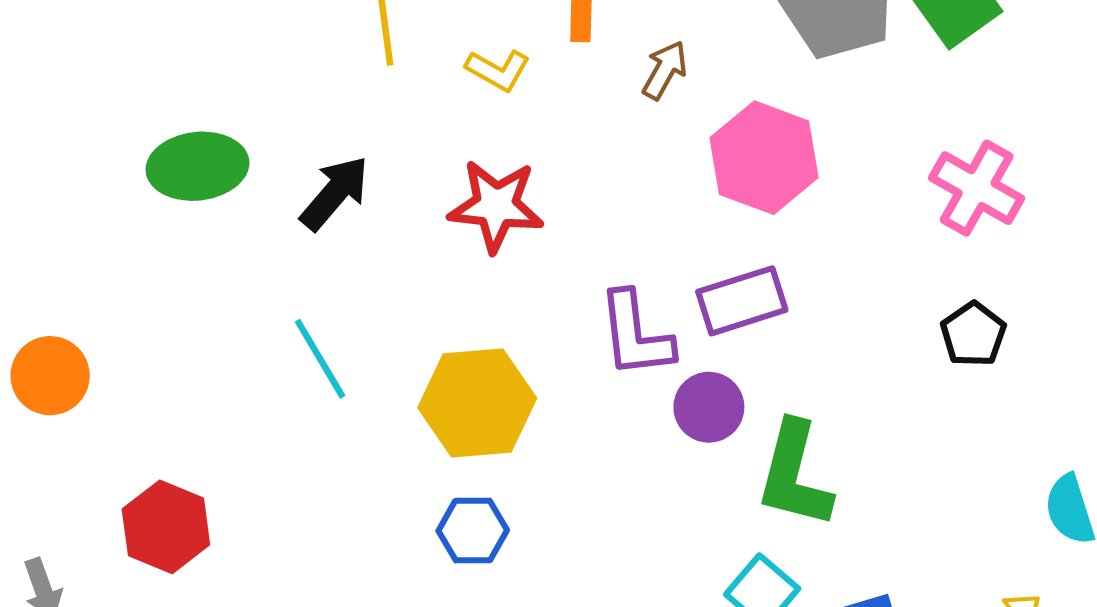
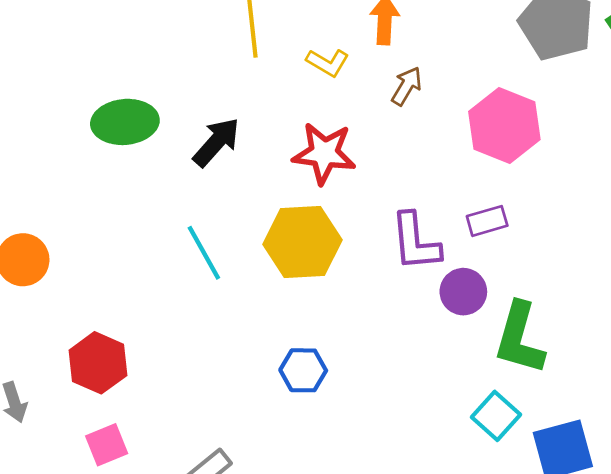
brown arrow: (665, 70) -> (407, 86), moved
purple rectangle: (742, 301) -> (487, 221), size x0.7
yellow hexagon: (477, 403) -> (302, 242), moved

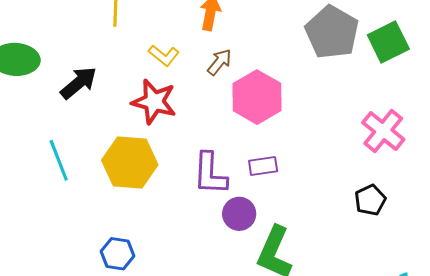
yellow L-shape: (328, 63) -> (164, 55), moved
pink hexagon: (504, 126) -> (257, 97), moved

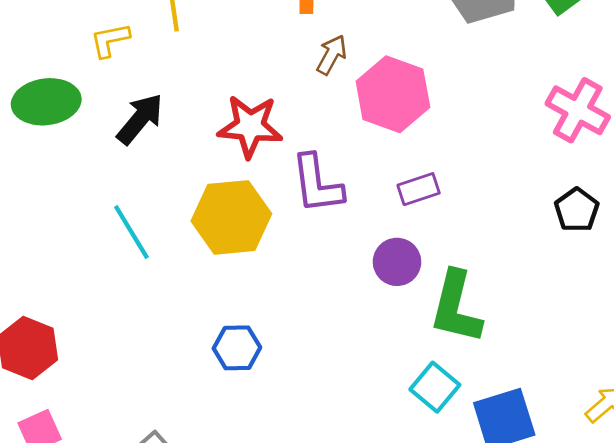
yellow L-shape: (164, 55) -> (110, 40), moved, turned 140
purple L-shape: (210, 174) -> (317, 184), moved

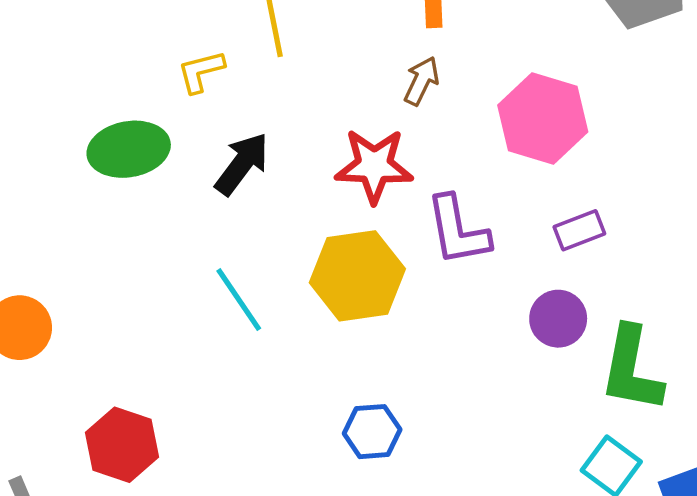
brown arrow: (332, 55) -> (421, 81), moved

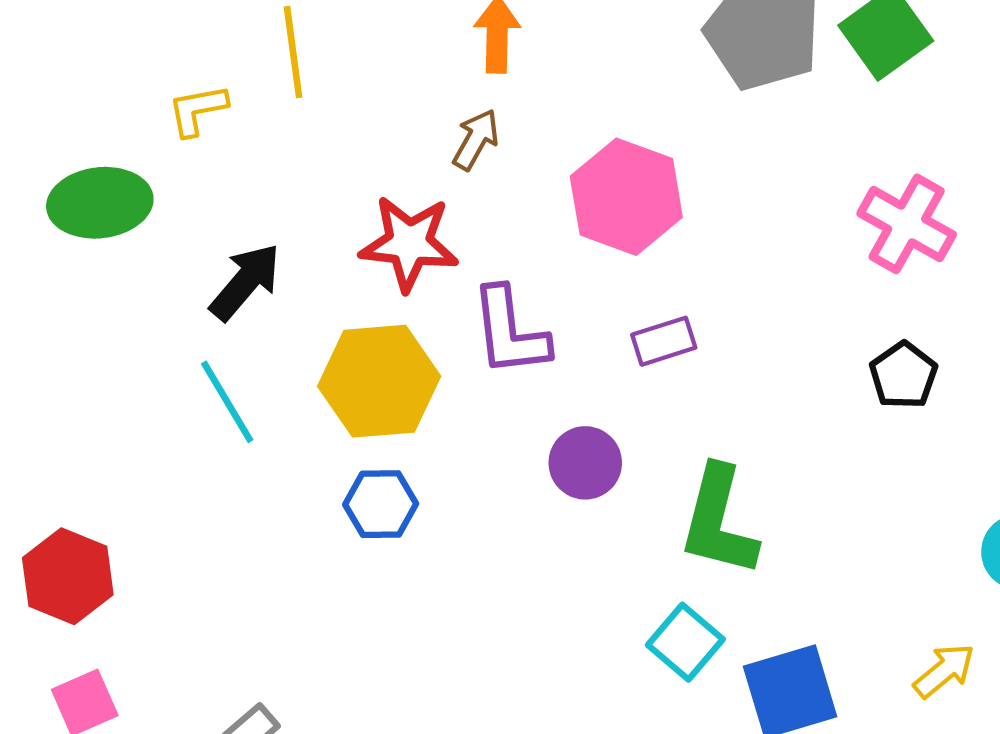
black arrow: (242, 164) -> (245, 282), moved
purple circle: (558, 319) -> (585, 463), moved
blue hexagon: (372, 432) -> (381, 504), moved

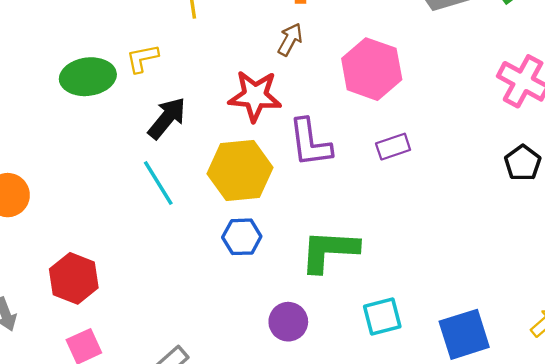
yellow L-shape: (197, 110) -> (142, 58), moved
purple circle: (585, 463) -> (288, 322), moved
green L-shape: (719, 521) -> (329, 251), moved, turned 80
cyan square: (685, 642) -> (382, 316), moved, turned 36

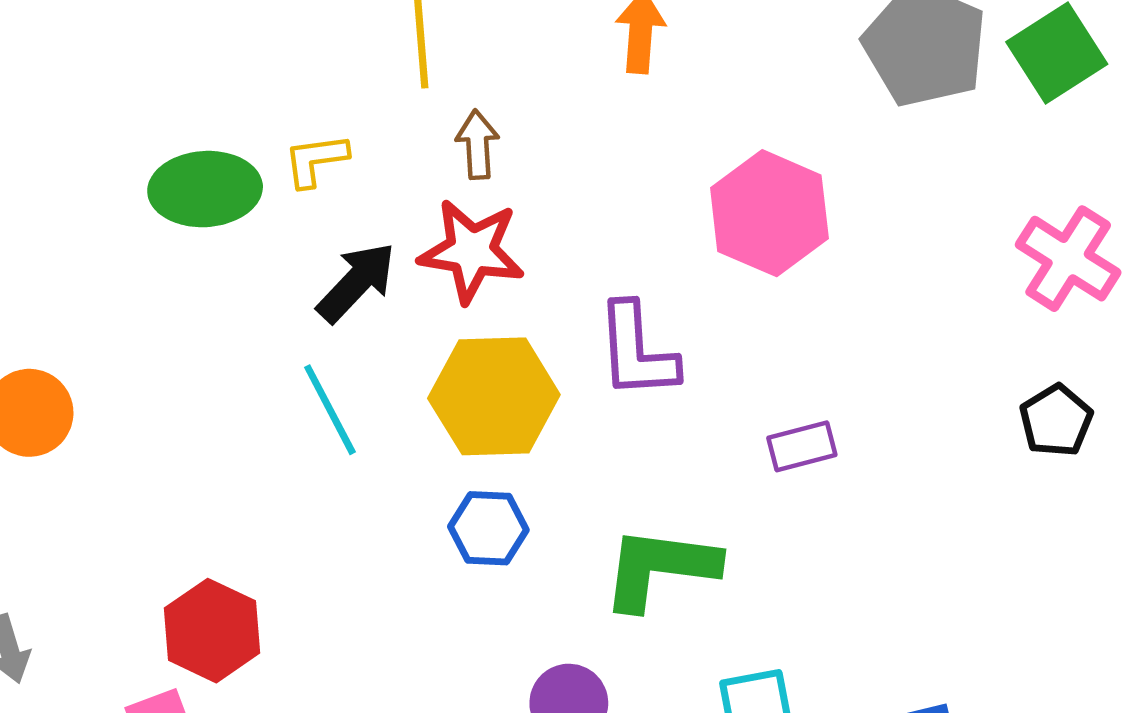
brown arrow: (290, 39) -> (477, 145), moved, turned -36
red star: (255, 96) -> (472, 251), moved
purple rectangle: (393, 147) -> (802, 446), moved
red hexagon: (74, 278) -> (212, 631), moved

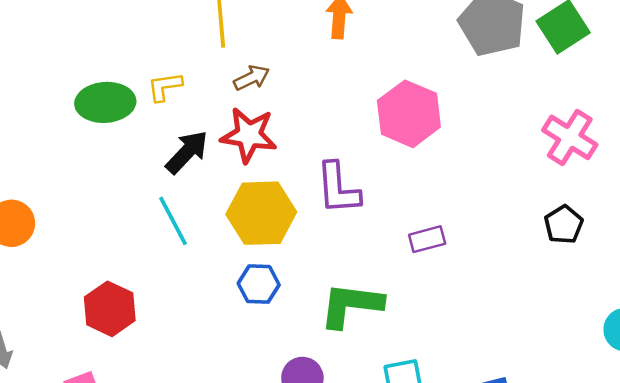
brown arrow: (477, 145) -> (252, 78), turned 68
red hexagon: (212, 631) -> (110, 309), moved

